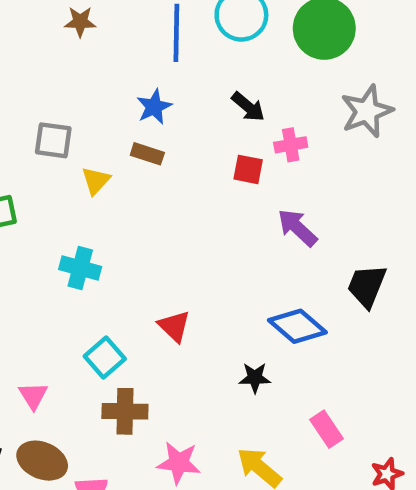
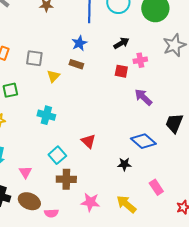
black arrow: (248, 107) -> (121, 43), turned -70

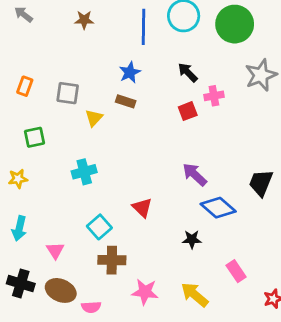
black arrow: (121, 43) -> (188, 72), turned -105
red square: (121, 71) -> (188, 111), turned -32
purple arrow: (143, 97) -> (195, 175), moved
cyan cross: (46, 115) -> (84, 172), turned -30

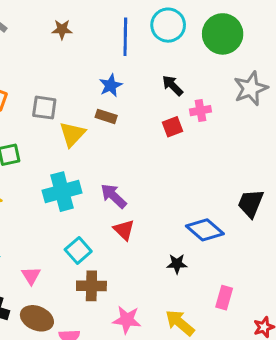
yellow triangle: (94, 118) -> (72, 134), size x1.4
cyan cross: (84, 172) -> (62, 192), size x1.4
purple arrow: (195, 175) -> (114, 196), moved
pink rectangle: (236, 271) -> (224, 298), turned 50

